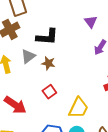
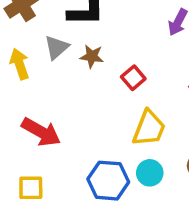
red square: (49, 92) -> (133, 78), moved

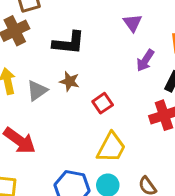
gray triangle: (56, 47) -> (37, 91), moved

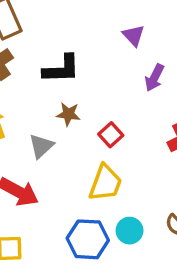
gray triangle: (37, 91) -> (41, 146), moved
yellow trapezoid: (111, 147) -> (105, 183), moved

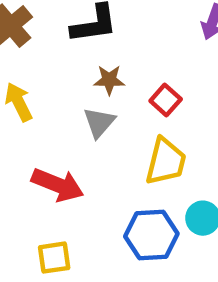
gray triangle: (41, 146) -> (99, 122), moved

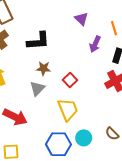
yellow trapezoid: (166, 161) -> (68, 109), turned -40

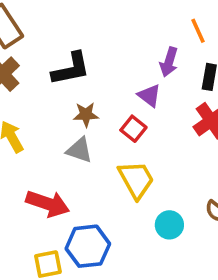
purple triangle: (81, 19) -> (149, 96), moved
gray triangle: (37, 88) -> (79, 150), turned -49
blue hexagon: (58, 144) -> (88, 246), moved

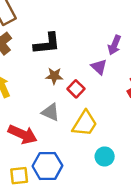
red square: (133, 129) -> (76, 89), moved
gray triangle: (79, 150) -> (51, 112), moved
yellow trapezoid: (136, 180) -> (85, 123), turned 56

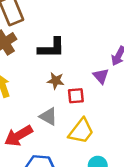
red square: (76, 89) -> (76, 96), turned 35
red arrow: (23, 134) -> (18, 136), turned 120

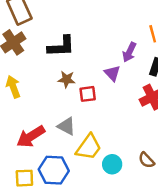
gray triangle: (48, 116) -> (66, 126), moved
yellow trapezoid: (81, 131) -> (89, 147), moved

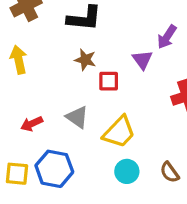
red arrow: (31, 137) -> (32, 124), size x0.6
yellow trapezoid: (89, 147) -> (119, 132), moved

